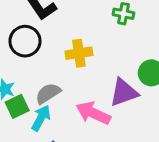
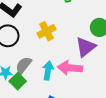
gray semicircle: (48, 93) -> (24, 65), moved
cyan arrow: (41, 118) -> (48, 71), moved

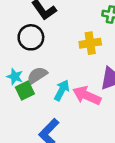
yellow cross: (47, 31) -> (90, 43), moved

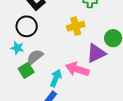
cyan star: (15, 77) -> (17, 48), moved
cyan arrow: (62, 90) -> (56, 78), moved

